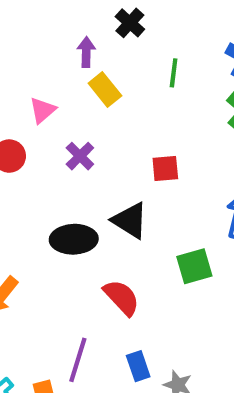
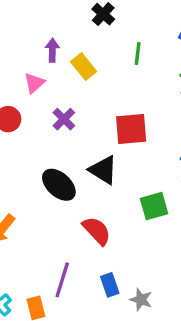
purple arrow: (86, 52) -> (52, 50), moved
red square: (165, 169) -> (131, 129), size x1.5
black ellipse: (74, 239) -> (59, 185), turned 44

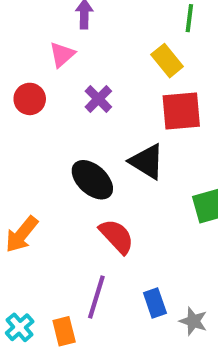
yellow rectangle: (84, 67) -> (167, 61), moved
red semicircle: (97, 231) -> (117, 236), moved

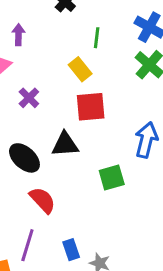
black triangle: (147, 162) -> (65, 144), turned -36

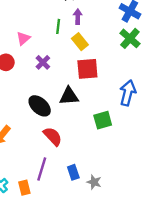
purple arrow: (18, 35) -> (78, 17), moved
green line: (97, 38) -> (58, 26), moved

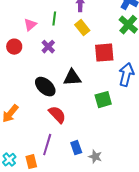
green line: (58, 26) -> (54, 19), moved
red square: (87, 69) -> (104, 53), moved

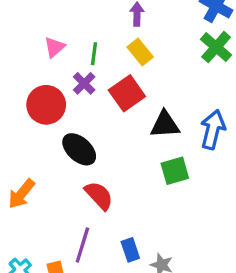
green line: (54, 19) -> (94, 54), moved
red circle: (14, 47) -> (46, 105), moved, size x1.5
red square: (104, 53) -> (127, 93), moved, turned -30
black triangle: (72, 78) -> (165, 125), moved

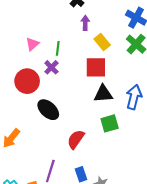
yellow rectangle: (140, 52) -> (102, 42), moved
red square: (127, 93) -> (96, 67), moved, turned 35
red semicircle: (99, 195) -> (76, 139), moved, turned -102

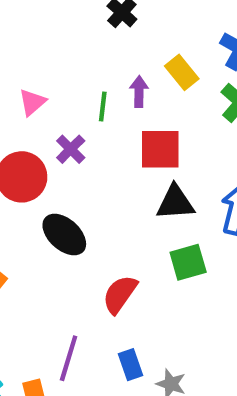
purple arrow: (85, 23) -> (139, 92), moved
yellow rectangle: (102, 42) -> (182, 72), moved
green line: (58, 48) -> (103, 106), moved

